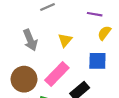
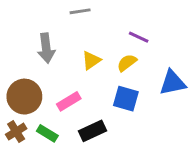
yellow semicircle: (104, 33) -> (127, 63), moved
pink rectangle: (57, 74) -> (69, 101), size x0.7

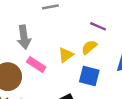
yellow triangle: (91, 60) -> (66, 55), moved
pink rectangle: (69, 101) -> (36, 65), moved, turned 66

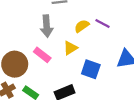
gray arrow: (24, 37) -> (47, 26), moved
yellow semicircle: (89, 47) -> (82, 26), moved

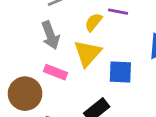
yellow triangle: (70, 48) -> (88, 53), size x1.5

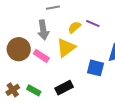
blue square: (120, 72) -> (96, 68), moved
brown circle: (25, 94) -> (19, 49), moved

